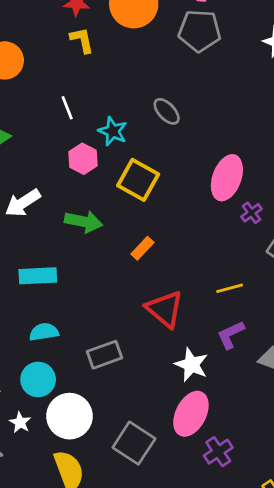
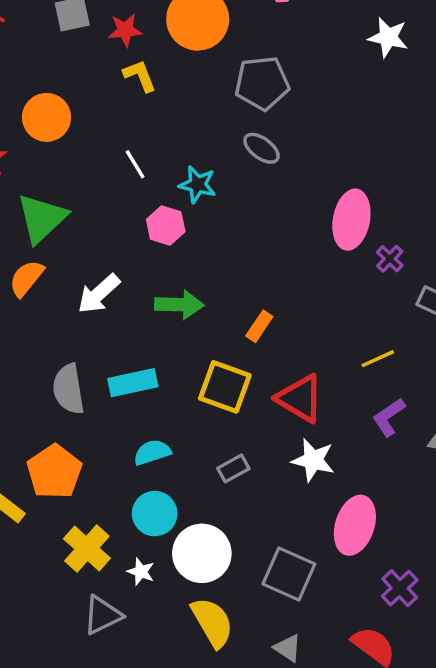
gray pentagon: (200, 31) -> (262, 83), moved
yellow square: (138, 180) -> (225, 387), moved
gray rectangle: (104, 355) -> (233, 468), size x0.7
white star: (191, 365) -> (313, 460), moved
purple cross: (218, 452) -> (400, 588), moved

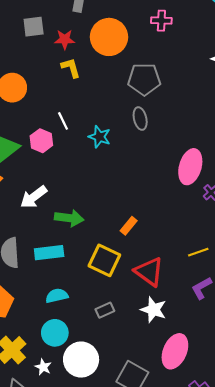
gray ellipse: (261, 148) -> (140, 119), turned 35
pink hexagon: (166, 225) -> (41, 141), moved
green arrow: (179, 305) -> (69, 218), moved

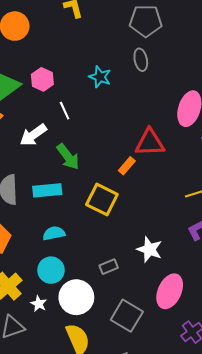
white line: (63, 121) -> (65, 111), moved
green arrow: (69, 218) -> (68, 157), turned 44
red triangle: (149, 272) -> (150, 143), moved, turned -40
gray rectangle: (105, 310) -> (109, 267), moved

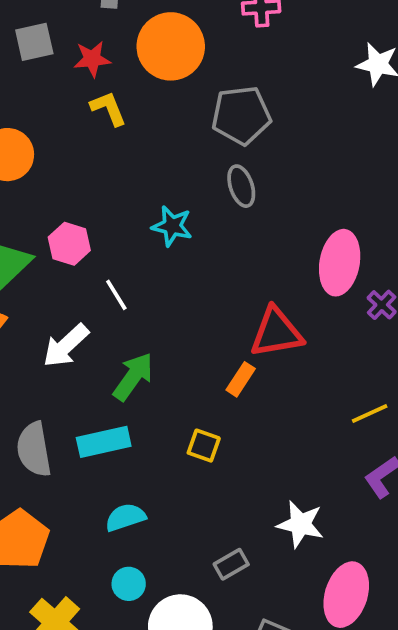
green arrow: (68, 157) -> (133, 377), turned -100
yellow square: (102, 199) -> (204, 446), size x0.6
cyan circle: (51, 270) -> (129, 584), size x0.7

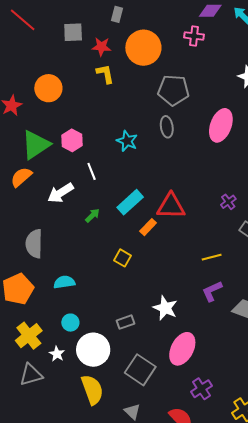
pink ellipse: (340, 263) -> (221, 125), moved
green arrow: (133, 377) -> (92, 215), size x0.6
cyan rectangle: (104, 442) -> (130, 202), moved, turned -40
cyan semicircle: (125, 517) -> (64, 282), moved

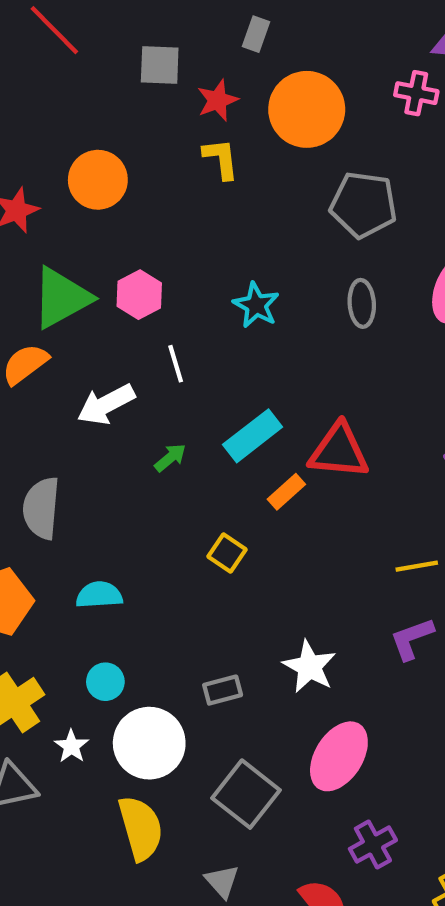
red star: (101, 47) -> (218, 100), turned -30
gray ellipse: (167, 127) -> (362, 303), moved

